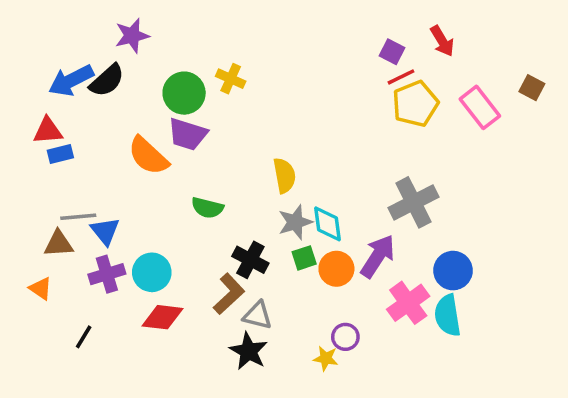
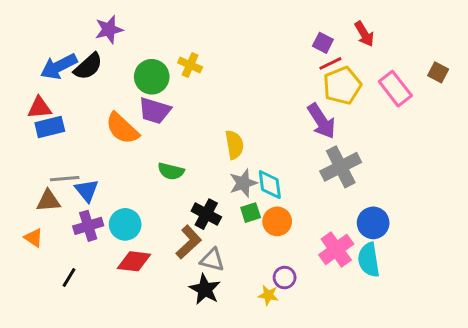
blue rectangle: (60, 154) -> (50, 127), size x1.4
purple arrow: (378, 256) -> (321, 121), moved, turned 114

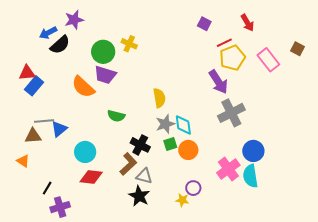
purple square: (323, 43) -> (204, 24), moved
blue arrow: (59, 66) -> (48, 33), moved, size x0.7
blue rectangle: (50, 127) -> (34, 86), turned -36
blue triangle: (87, 190) -> (59, 129), turned 30
purple cross: (88, 226) -> (60, 207), moved

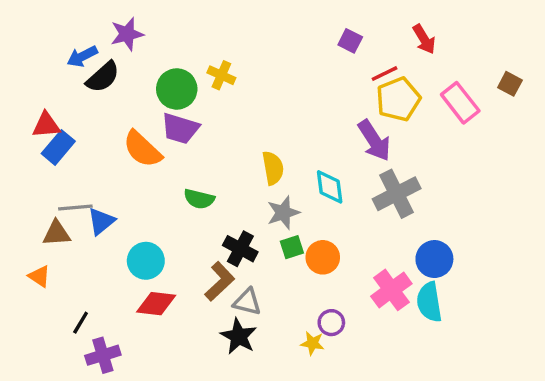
cyan diamond: (183, 125) -> (330, 187), moved

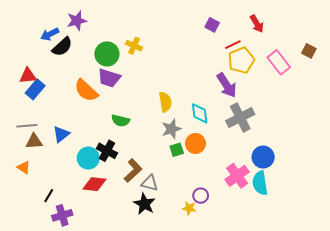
gray line: (75, 208) -> (27, 126), moved
black cross: (240, 249) -> (107, 151), moved
orange circle: (323, 257) -> (195, 144), moved

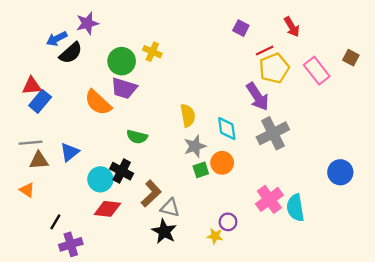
blue circle: (263, 157) -> (340, 172), moved

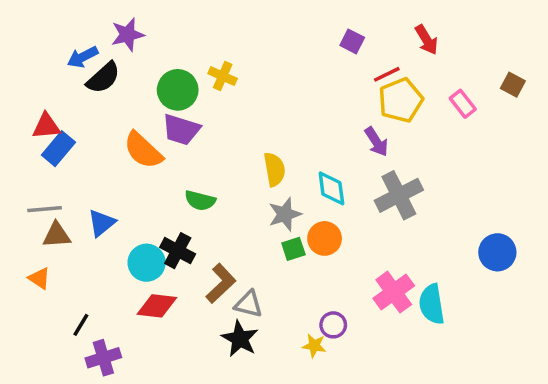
pink rectangle: (317, 71) -> (463, 104), size x0.7
purple arrow: (258, 97) -> (376, 142), size x0.7

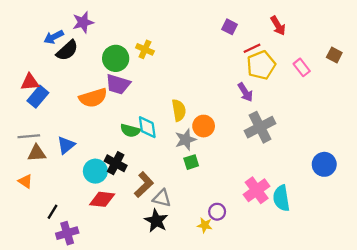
orange semicircle: (143, 150) -> (93, 98), turned -60
cyan diamond: (331, 188) -> (147, 127), moved
orange circle: (325, 238) -> (204, 126), moved

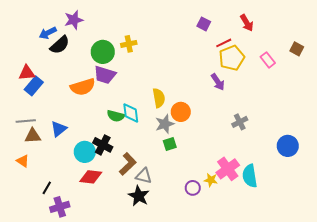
yellow cross: (145, 49) -> (129, 44), turned -35
gray cross: (260, 127) -> (240, 122), moved, size x0.6
yellow star: (205, 225) -> (211, 180), moved

